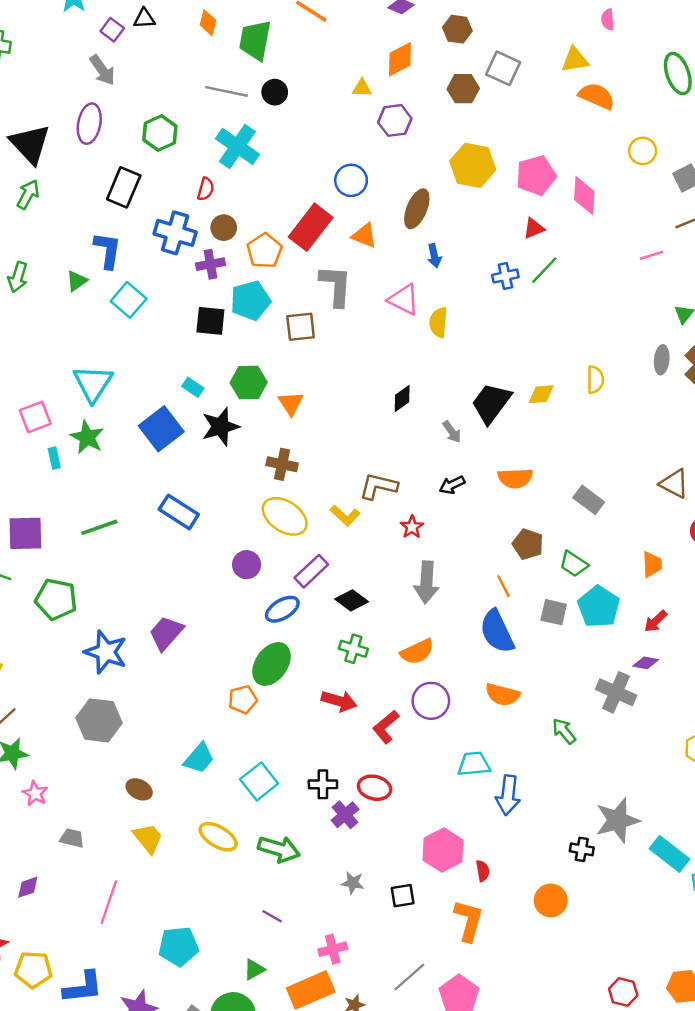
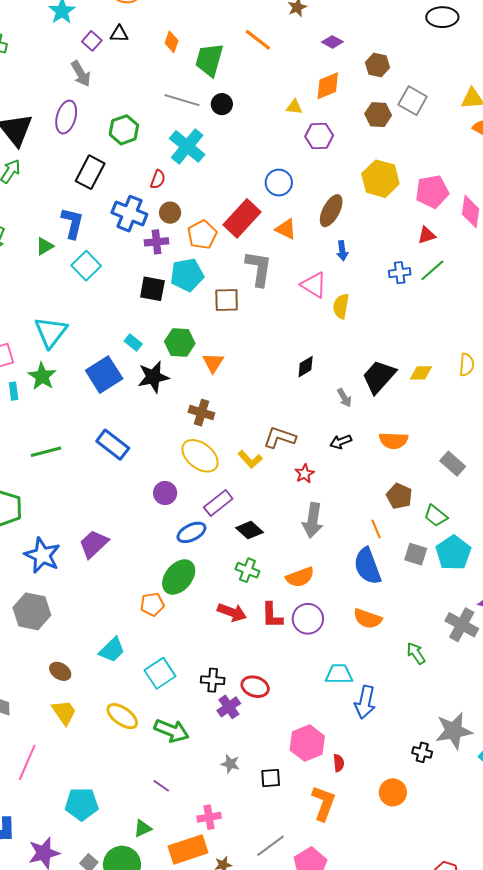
red L-shape: (386, 727) -> (272, 615), moved, turned -56

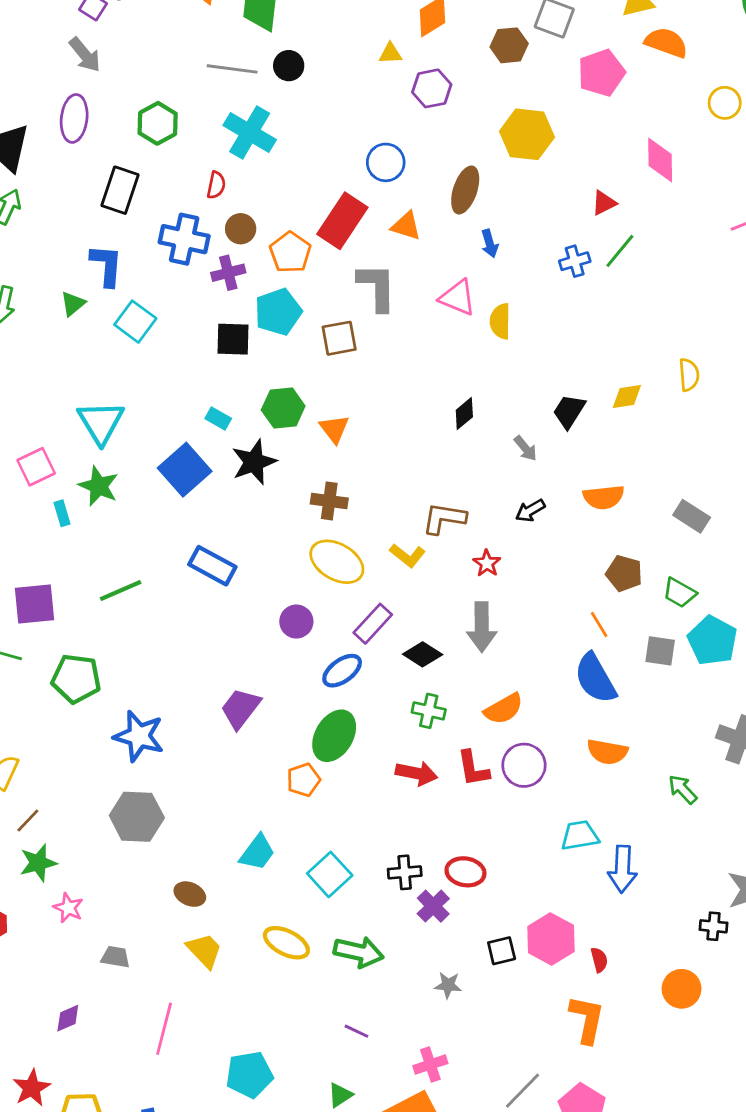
pink pentagon: (432, 192) -> (601, 73), moved
black trapezoid: (379, 377) -> (569, 411), size x0.7
gray arrow: (313, 520) -> (482, 627), moved
purple trapezoid: (94, 544) -> (241, 708), moved
black square: (271, 778) -> (502, 951), moved

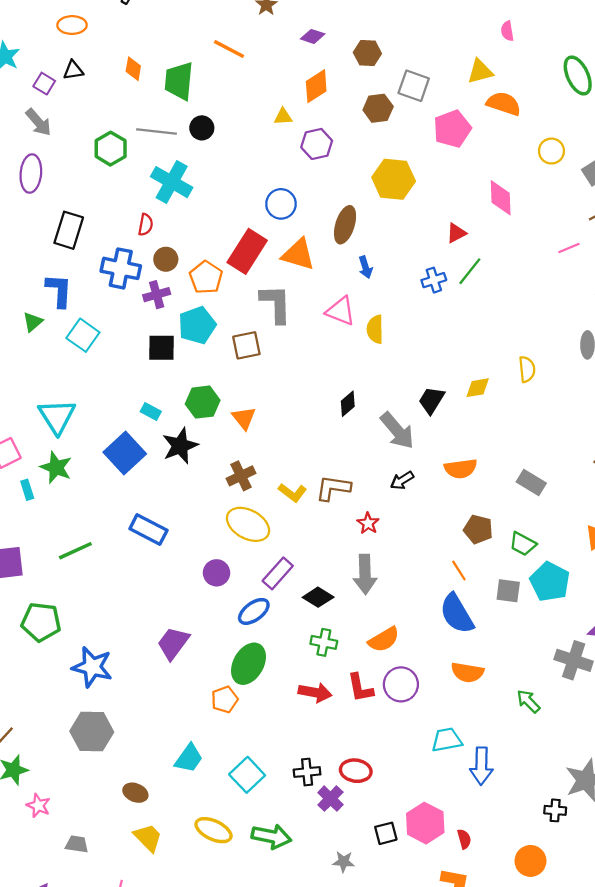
green hexagon: (158, 123) -> (111, 149), moved
orange triangle: (406, 226) -> (298, 254), size x1.4
gray arrow: (525, 448) -> (397, 431), size x1.8
brown cross: (329, 501) -> (241, 476), turned -32
yellow L-shape: (408, 555) -> (292, 493), moved

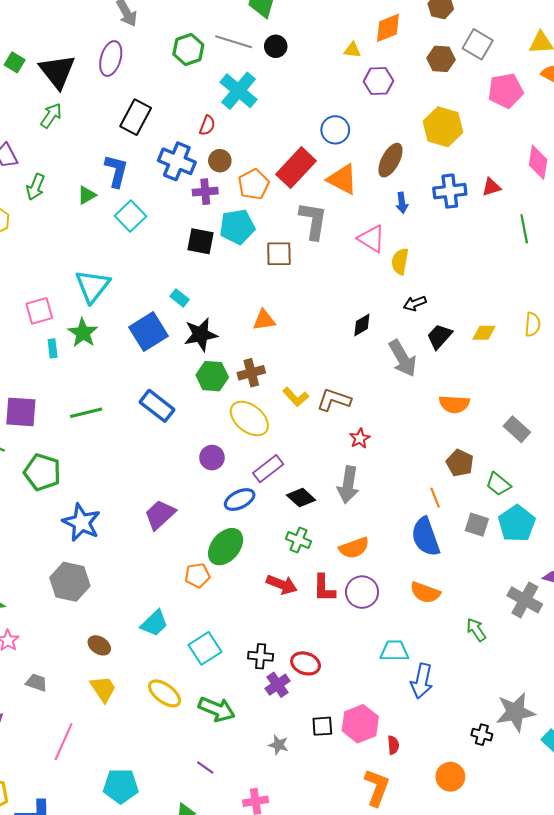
green line: (470, 271) -> (524, 229), moved, turned -60
blue cross: (434, 280) -> (450, 191), moved, size x1.4
green hexagon: (203, 402) -> (212, 376), moved
orange triangle: (244, 418) -> (264, 320), turned 50
black arrow: (402, 480) -> (415, 303), moved

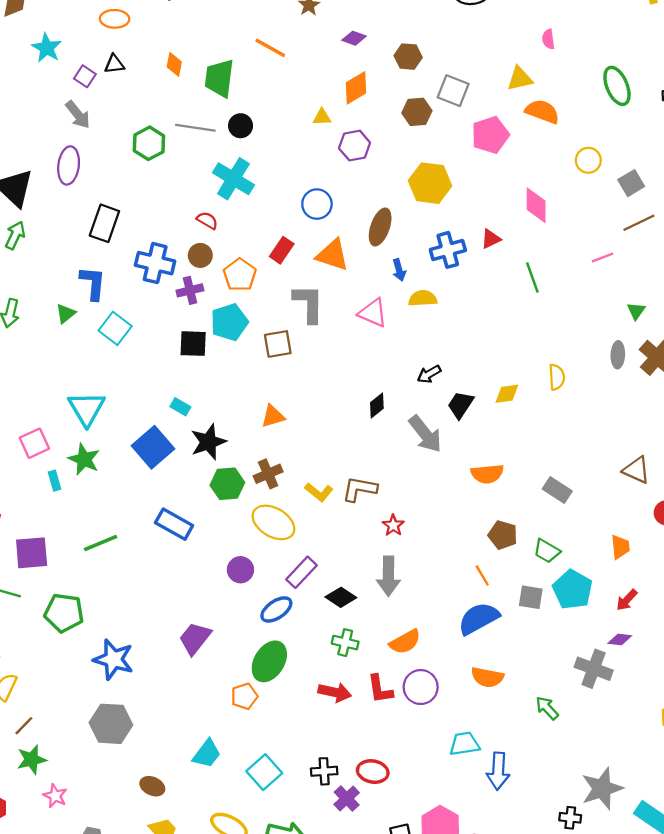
cyan cross: (239, 91) -> (233, 179), moved
red semicircle: (207, 125) -> (207, 220), moved, turned -72
red rectangle: (296, 168) -> (282, 250), size x0.6
yellow semicircle: (400, 261) -> (423, 298), moved, turned 85
blue semicircle: (426, 537) -> (479, 618), turned 90

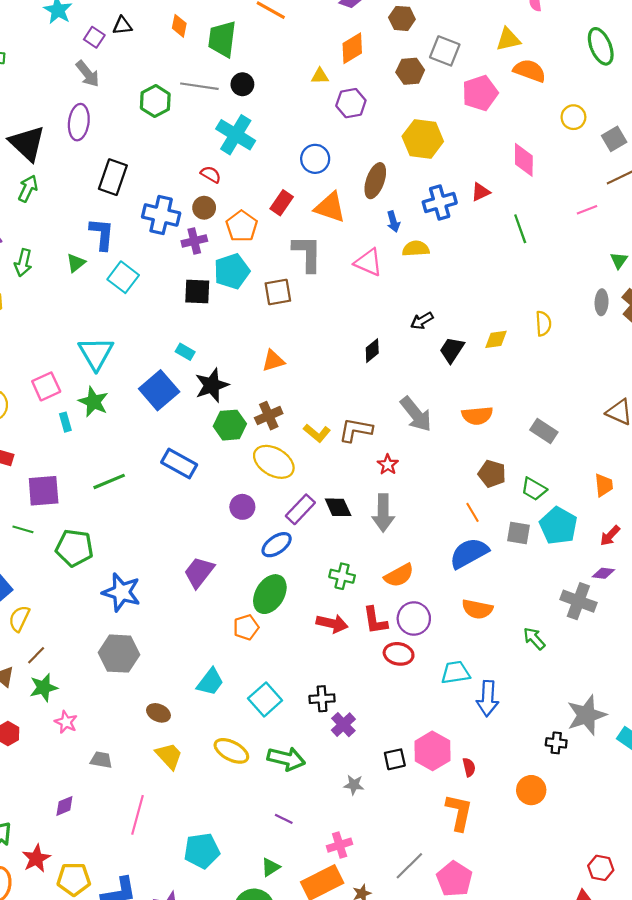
gray arrow: (425, 434) -> (416, 414), moved
black diamond: (341, 597) -> (338, 507), moved, turned 32
red ellipse: (373, 772) -> (399, 654), moved

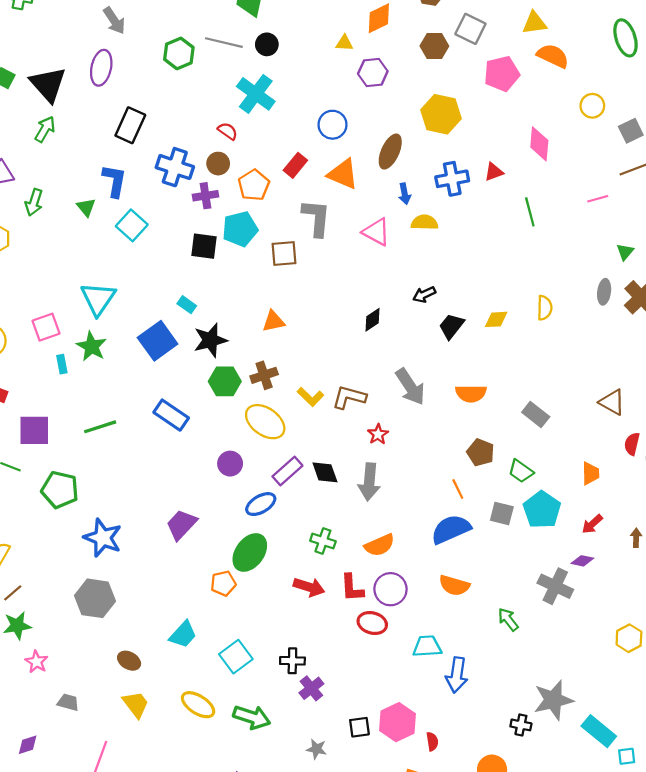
green triangle: (76, 263) -> (86, 207), turned -36

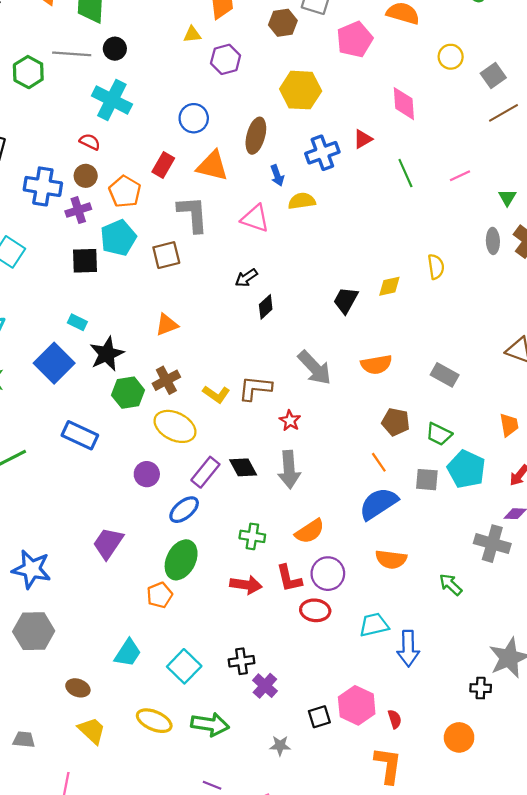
pink line: (598, 199) -> (460, 176), moved
black arrow: (424, 294) -> (246, 278), moved

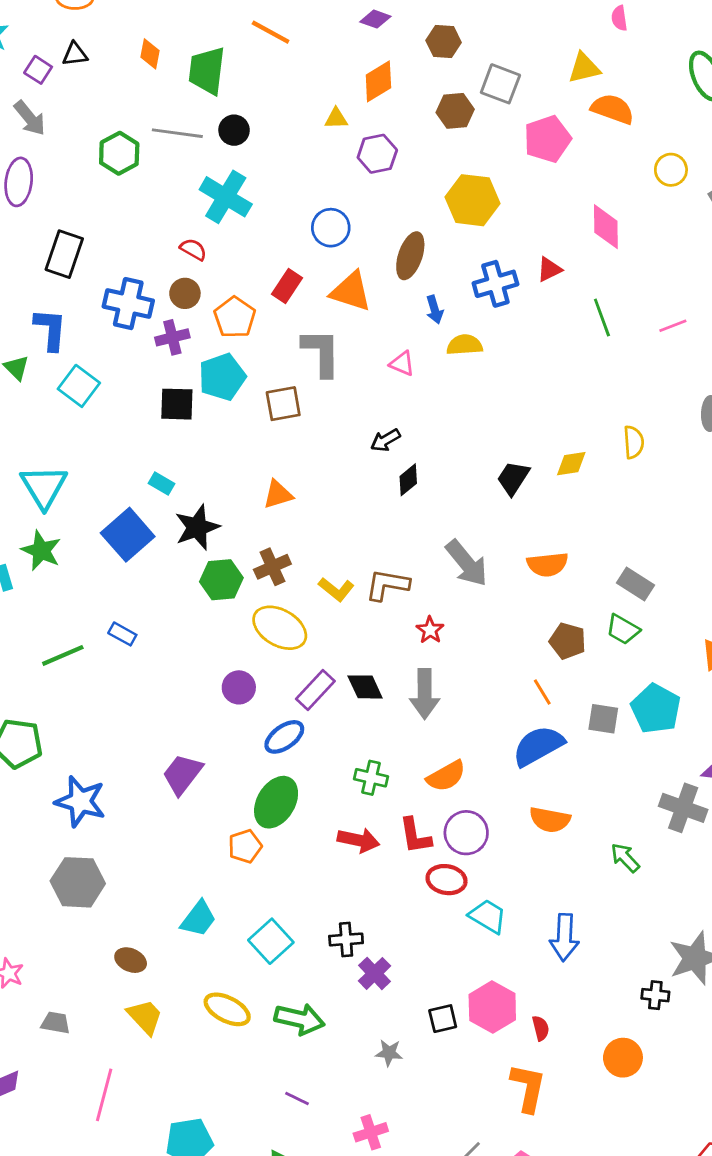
pink triangle: (255, 218) -> (402, 364), size x0.7
green trapezoid: (439, 434) -> (623, 629), moved
blue rectangle: (80, 435) -> (122, 634), moved, size x0.6
cyan trapezoid: (374, 625) -> (488, 916), moved, turned 40

